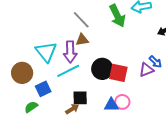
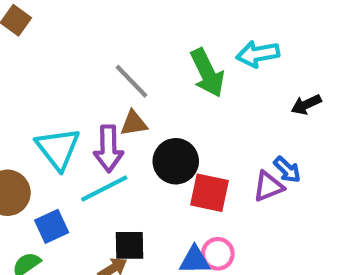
black circle: (102, 69) -> (176, 161), moved

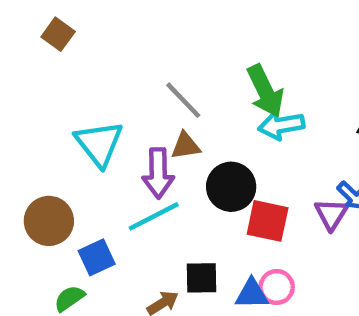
cyan arrow: (258, 54) -> (281, 125), moved
cyan triangle: (58, 149) -> (99, 143), moved
purple triangle: (268, 186) -> (331, 214), turned -36
black square: (129, 245) -> (202, 278), moved

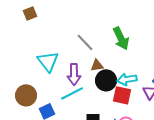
brown square: (58, 34) -> (30, 13), turned 32
cyan arrow: (281, 125) -> (127, 79), moved
brown triangle: (186, 146) -> (97, 65), moved

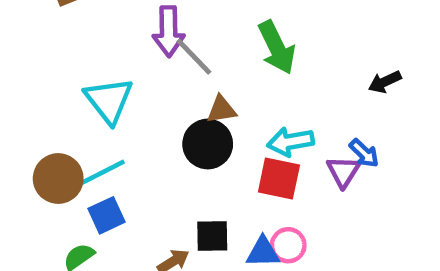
purple arrow: (74, 74) -> (169, 31), moved
black circle: (106, 80) -> (208, 144), moved
cyan line: (72, 93) -> (100, 174), moved

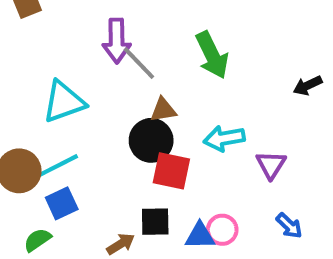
cyan triangle: (109, 100) -> (64, 102), turned 48
blue arrow: (364, 153) -> (289, 226), moved
red square: (279, 179) -> (171, 171), moved

